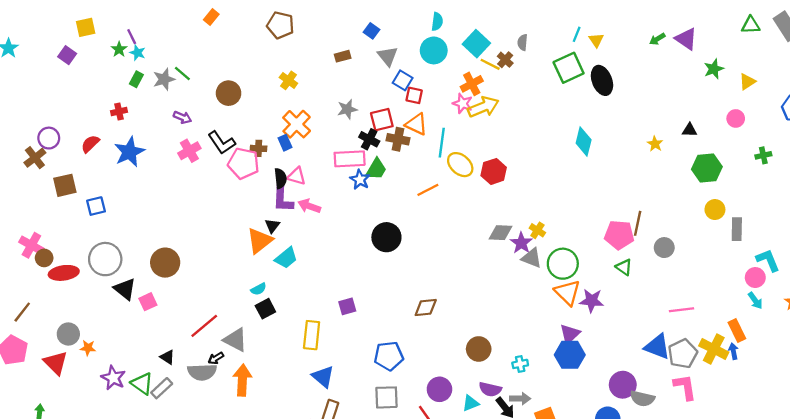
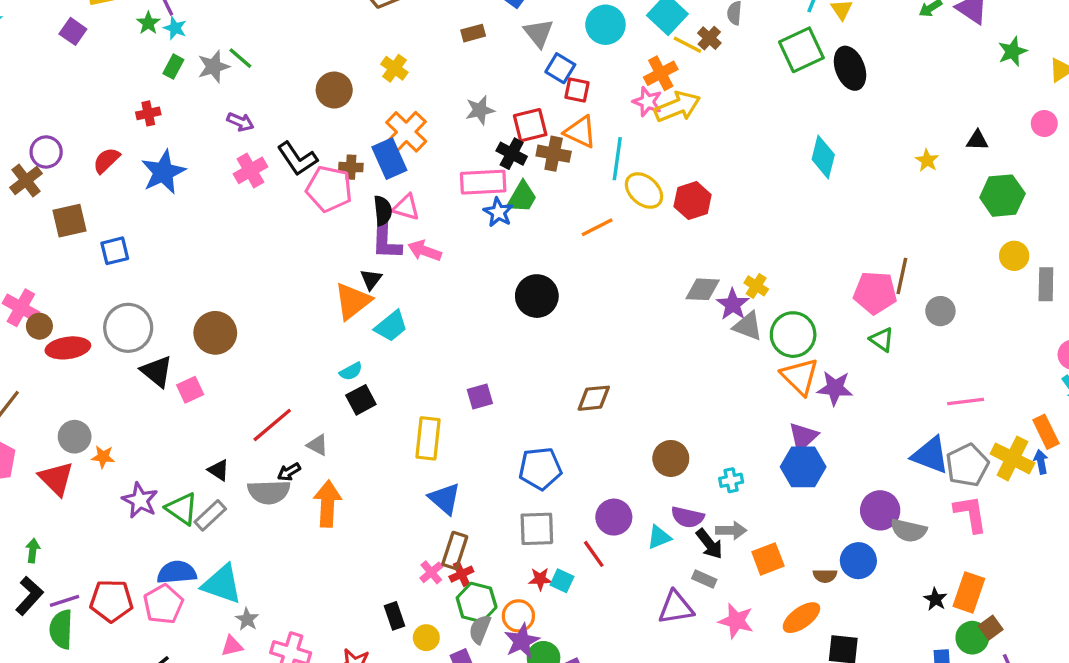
brown circle: (229, 93) -> (334, 90), moved
blue rectangle: (285, 143) -> (389, 159), size x1.6
gray triangle: (235, 340) -> (317, 445), size x0.6

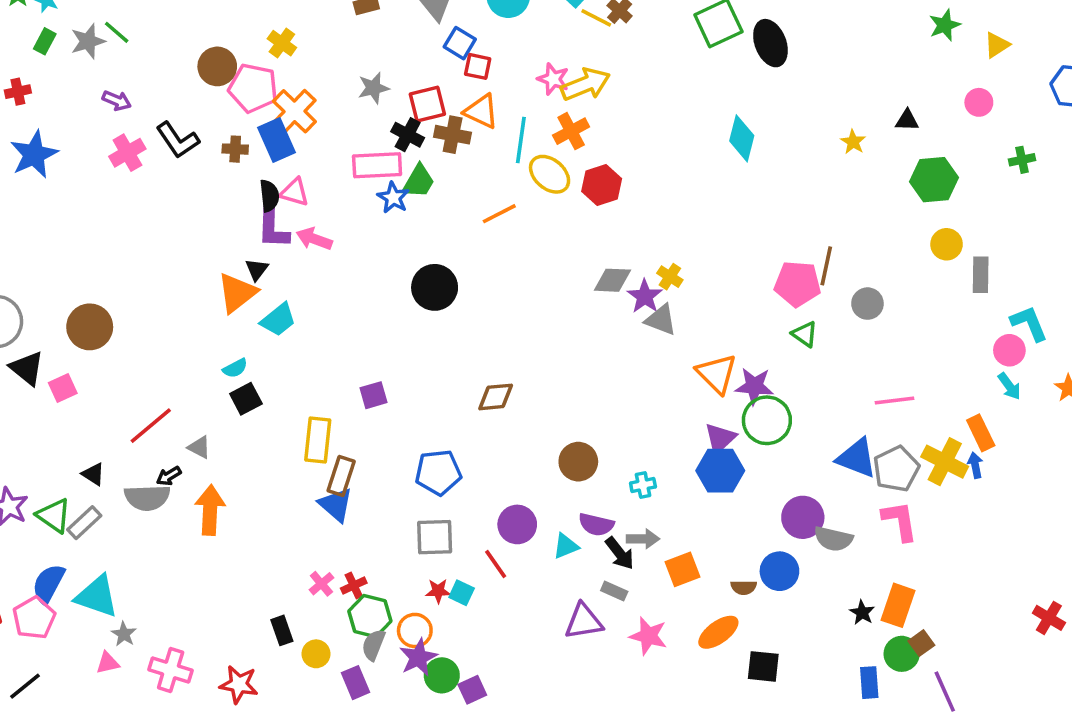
orange cross: (661, 73) -> (571, 131), moved
pink pentagon: (329, 189) -> (253, 88), moved
green circle: (793, 335) -> (767, 420), moved
brown rectangle: (455, 551) -> (341, 476), moved
blue semicircle: (177, 572) -> (48, 584), turned -57

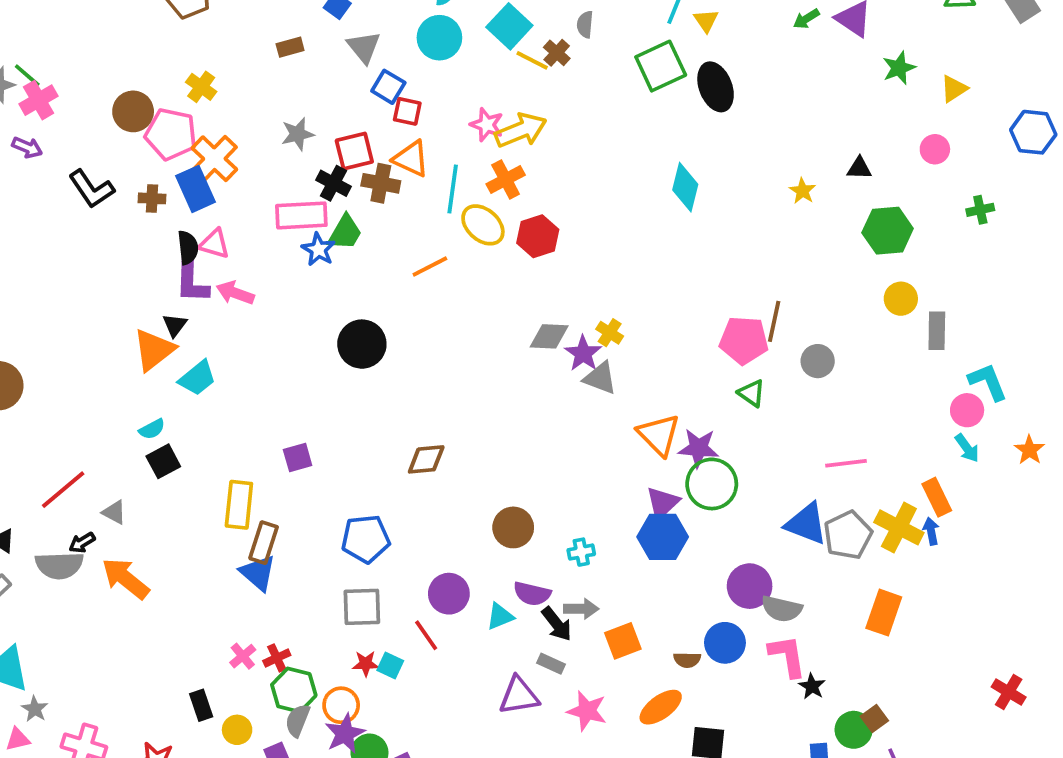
pink cross: (127, 153) -> (39, 100), moved
orange arrow: (210, 510) -> (125, 579), turned -54
pink L-shape: (900, 521) -> (787, 656), moved
orange rectangle: (898, 605) -> (884, 613), moved

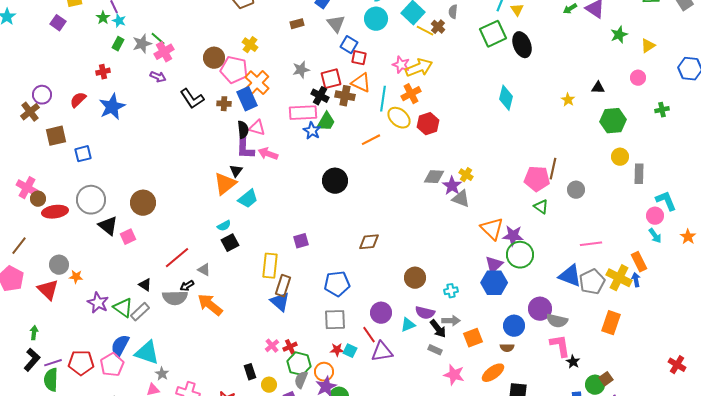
blue circle: (725, 643) -> (514, 326), moved
purple triangle: (519, 696) -> (382, 352), moved

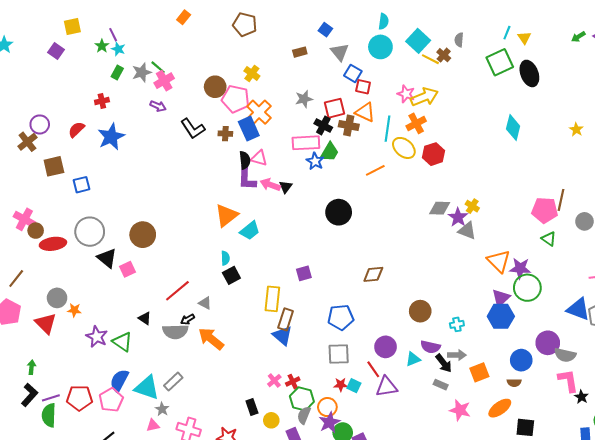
black triangle: (236, 171) -> (286, 187), moved
cyan semicircle: (224, 226) -> (225, 258), turned -64
gray rectangle: (140, 312) -> (173, 382), moved

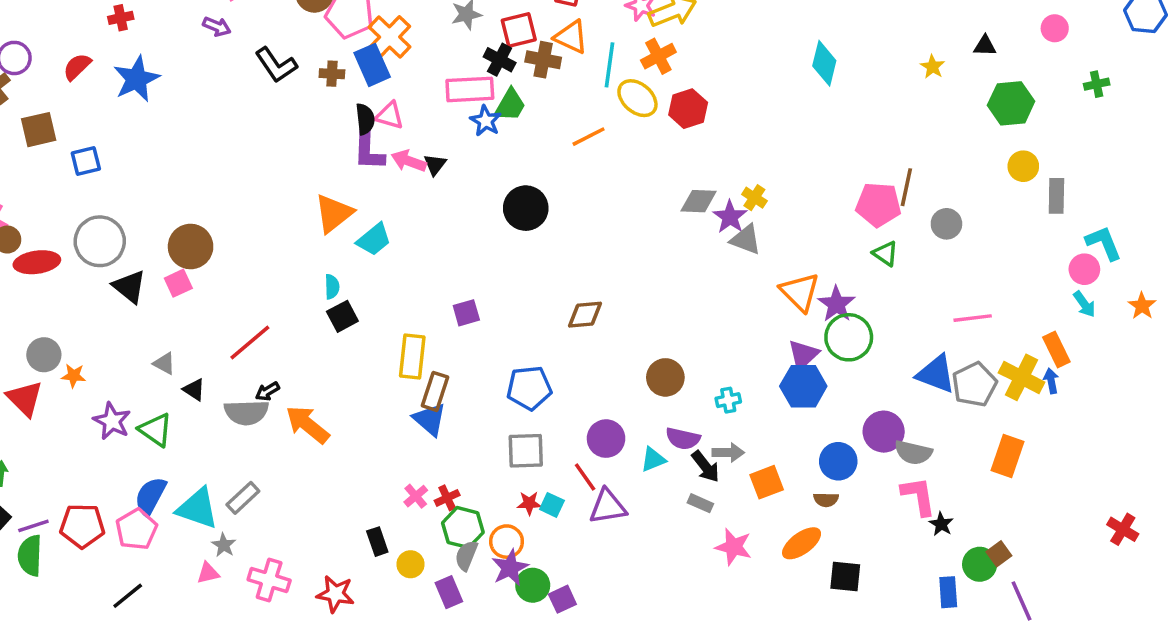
purple star: (520, 268) -> (836, 304), turned 30
pink square: (127, 269) -> (178, 283), moved
gray triangle: (205, 303) -> (164, 363), moved

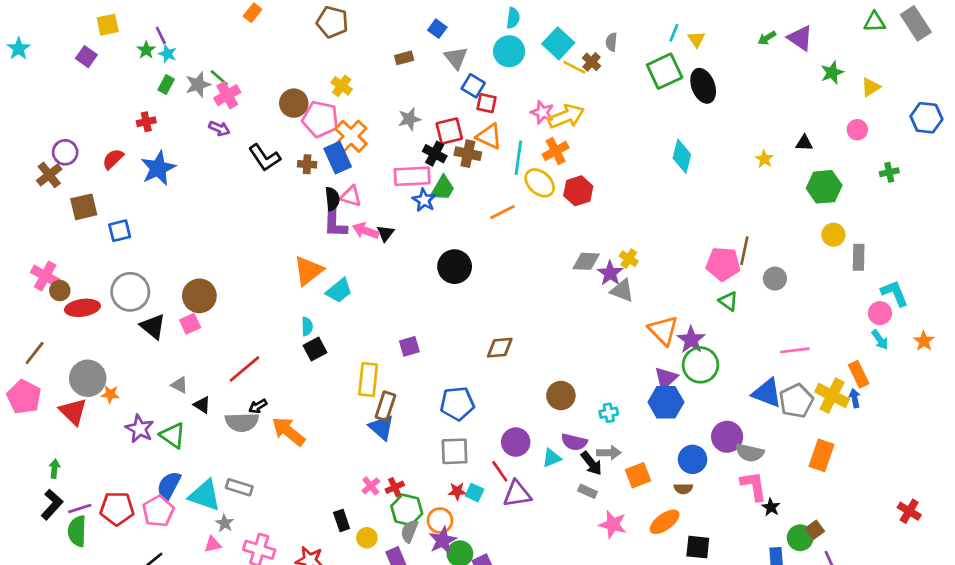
gray circle: (44, 355) -> (88, 378), size x1.4
gray rectangle: (243, 498) -> (239, 487), turned 60

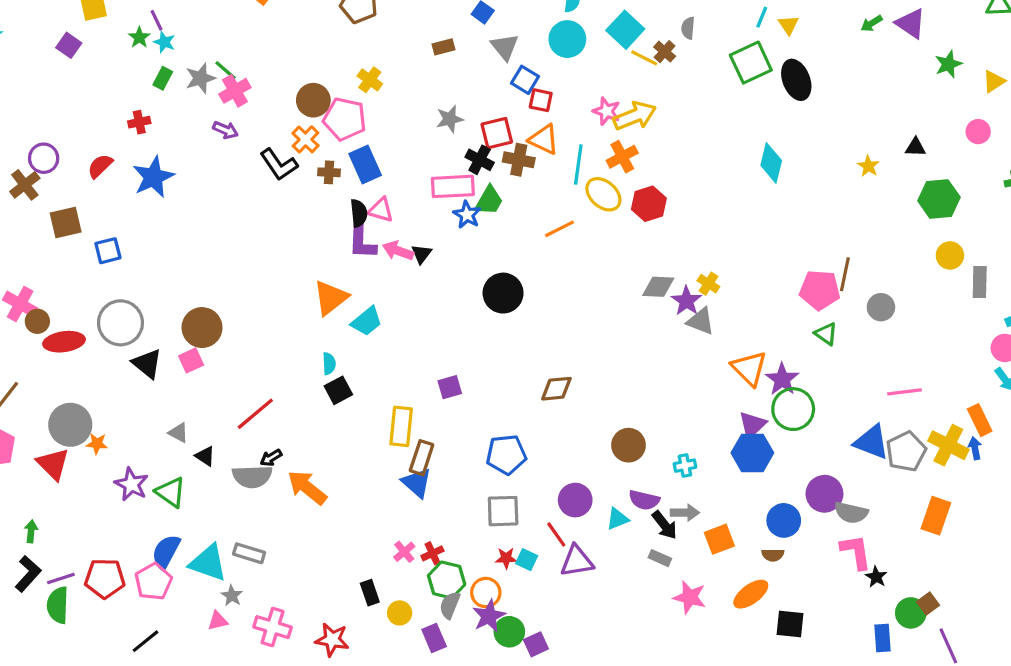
orange cross: (351, 136) -> (305, 139), moved, size x0.7

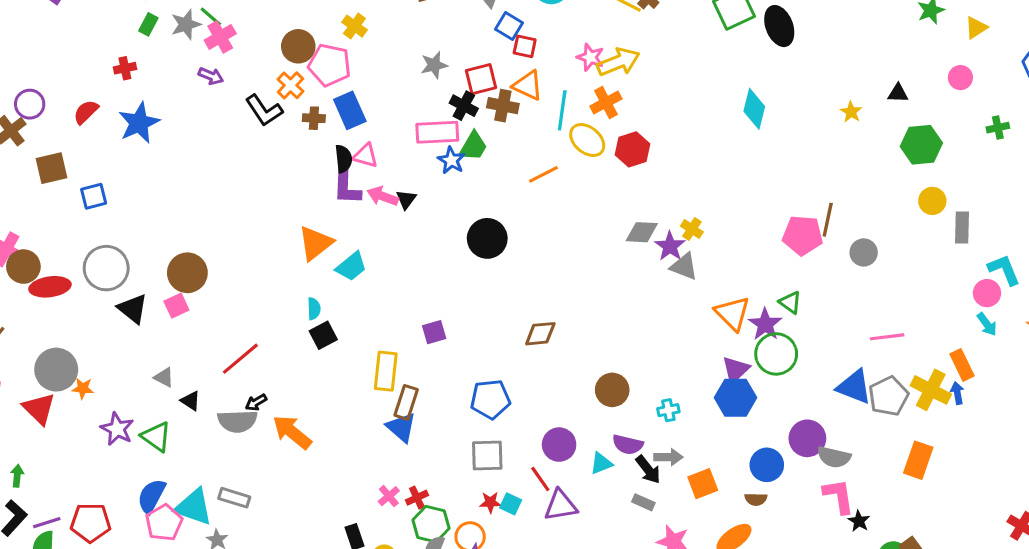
brown circle: (37, 321) -> (23, 267), size x1.4
green triangle: (826, 334) -> (790, 302), moved
pink pentagon: (153, 582) -> (164, 523), moved

